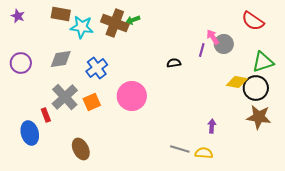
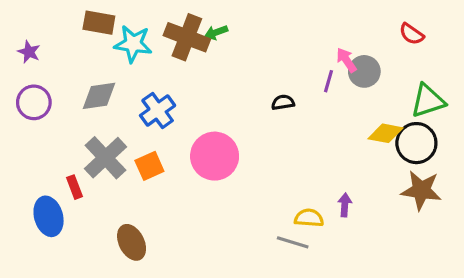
purple star: (18, 16) -> (29, 52), moved
red semicircle: (253, 21) -> (412, 34), size x0.7
yellow semicircle: (204, 153) -> (309, 218), moved

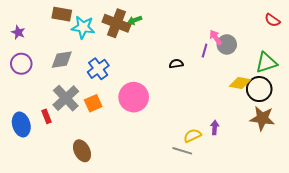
red semicircle: (412, 34) -> (272, 20), moved
blue ellipse: (49, 216) -> (21, 124), moved
yellow semicircle: (309, 218) -> (192, 136), turned -30

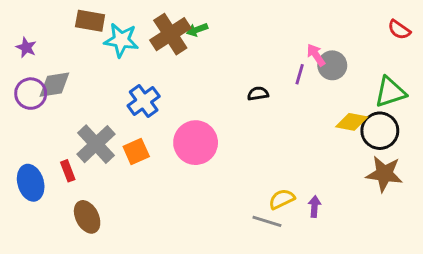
brown cross: (116, 23) -> (170, 34), turned 36
gray diamond: (62, 60) -> (54, 85), moved
purple arrow: (215, 128) -> (314, 206), moved
brown ellipse: (82, 151) -> (87, 217), moved

